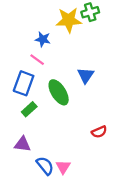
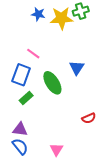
blue star: (43, 39) -> (38, 14), moved
blue semicircle: (45, 166) -> (20, 146), moved

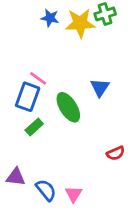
pink line: (33, 54) -> (38, 78), moved
purple triangle: (20, 129) -> (16, 177), moved
blue semicircle: (20, 146) -> (46, 190), moved

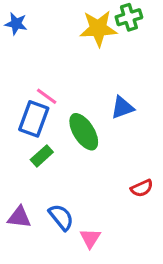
blue star: (50, 18) -> (16, 24), moved
blue triangle: (100, 88) -> (122, 108), turned 36
blue semicircle: (46, 190) -> (61, 217), moved

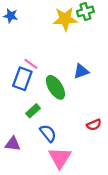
green rectangle: (42, 156) -> (33, 111), moved
blue semicircle: (61, 217) -> (48, 133), moved
pink triangle: (90, 238) -> (60, 158), size x1.6

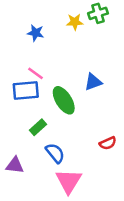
blue star: (11, 16) -> (36, 33), moved
yellow star: (65, 19) -> (75, 22), size x0.6
blue rectangle: (22, 79) -> (26, 91), turned 65

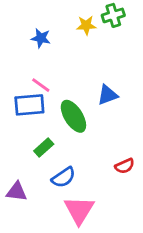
blue semicircle: (55, 153) -> (64, 177), turned 95

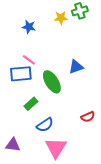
purple triangle: (17, 192) -> (13, 145), moved

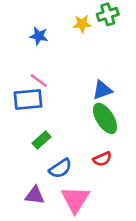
green ellipse: (52, 82) -> (105, 118), moved
red semicircle: (88, 117) -> (102, 159), moved
purple triangle: (13, 145) -> (35, 195), moved

